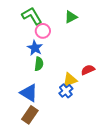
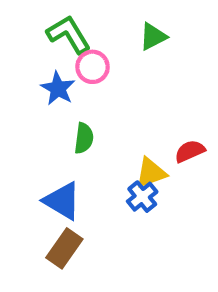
blue star: (35, 48) -> (58, 88), moved

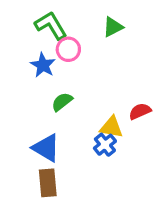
green semicircle: (84, 138) -> (62, 102), turned -135
yellow triangle: (151, 173) -> (111, 127), turned 30
brown rectangle: (64, 248) -> (48, 183), turned -40

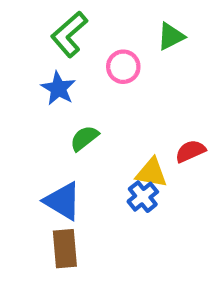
green L-shape: (51, 25) -> (69, 34), turned -100
green triangle: (113, 27) -> (171, 36), moved
pink circle: (68, 49) -> (123, 67), moved

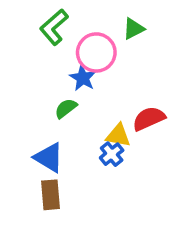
pink circle: (123, 67) -> (96, 52), size x1.5
blue star: (58, 88) -> (83, 78), moved
red semicircle: (190, 151) -> (149, 119), size x1.4

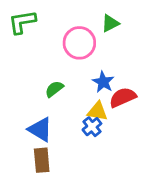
green L-shape: (54, 27) -> (22, 22), moved, turned 32
blue star: (83, 78) -> (103, 82), moved

